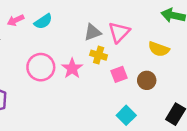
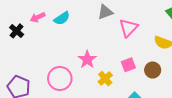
gray triangle: (93, 32) -> (105, 12), moved
yellow cross: (99, 55) -> (105, 78), moved, turned 32
pink circle: (41, 67) -> (60, 78), moved

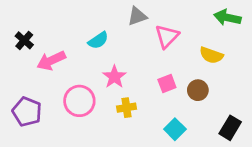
pink arrow: (38, 17) -> (51, 61), moved, size x1.5
cyan semicircle: (62, 18) -> (98, 40), moved
yellow cross: (105, 78) -> (127, 108), moved, turned 32

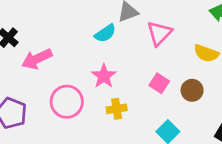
cyan semicircle: (98, 40) -> (105, 33), moved
pink square: (167, 83) -> (159, 83), turned -36

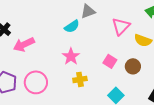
pink triangle: (159, 33) -> (121, 26), moved
pink circle: (67, 102) -> (36, 82), moved

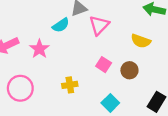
pink triangle: (121, 26) -> (99, 25), moved
pink star: (71, 56) -> (39, 49), moved

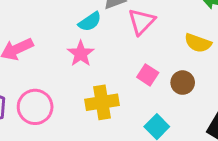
pink star: (39, 49) -> (81, 54), moved
yellow cross: (70, 85) -> (102, 102), size x1.5

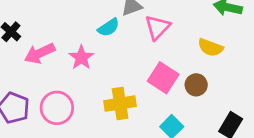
pink star: (81, 54) -> (81, 58), moved
pink square: (148, 75) -> (163, 78), size x1.5

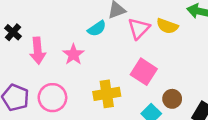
yellow semicircle: (211, 48) -> (167, 26), moved
pink arrow: (40, 53) -> (38, 51), turned -70
brown circle: (196, 85) -> (172, 99), moved

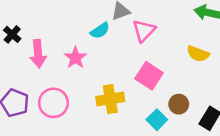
yellow semicircle: (167, 26) -> (198, 54), moved

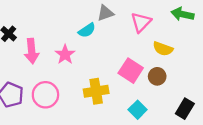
pink triangle: (144, 31) -> (141, 22), moved
yellow semicircle: (198, 54) -> (163, 49), moved
brown circle: (179, 104) -> (157, 76), moved

